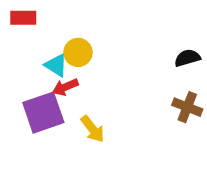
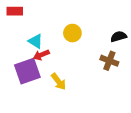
yellow circle: (78, 52) -> (72, 33), moved
brown cross: (187, 107) -> (109, 61), moved

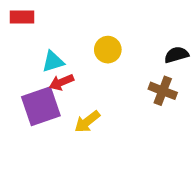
cyan triangle: (35, 41) -> (53, 62), turned -49
yellow arrow: (59, 82) -> (87, 122), turned 90

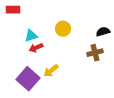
brown cross: (163, 91) -> (95, 53), turned -35
purple square: (41, 106) -> (28, 79), moved, turned -30

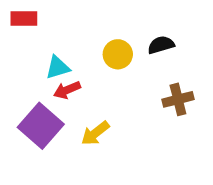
black semicircle: (103, 32) -> (161, 45), moved
purple square: (28, 79) -> (41, 126), moved

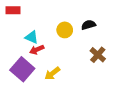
cyan triangle: (58, 67) -> (32, 37), turned 40
brown cross: (178, 99) -> (98, 55), turned -35

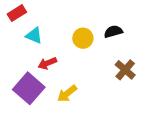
red rectangle: (13, 10) -> (17, 13), turned -32
cyan triangle: (32, 37) -> (34, 36), moved

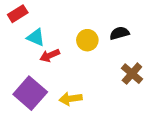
red arrow: (47, 63) -> (50, 55), moved
yellow arrow: (67, 94) -> (71, 99), turned 30

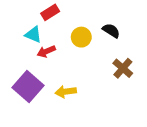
red rectangle: (18, 14) -> (50, 12), moved
black semicircle: (119, 33) -> (111, 31), turned 48

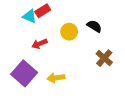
cyan triangle: (33, 35) -> (30, 16), moved

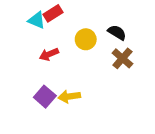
brown cross: (104, 58) -> (122, 58), moved
purple square: (24, 73) -> (45, 97), moved, size x0.7

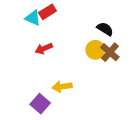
yellow circle: (86, 39) -> (95, 50), moved
purple square: (45, 97) -> (40, 104), moved

